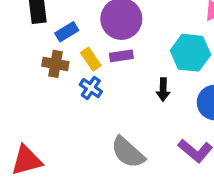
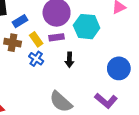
cyan hexagon: (190, 53) -> (87, 27), moved
black arrow: (163, 90) -> (69, 60), moved

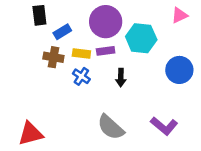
yellow rectangle: (36, 39) -> (81, 53), turned -48
blue circle: (119, 68) -> (179, 70), moved

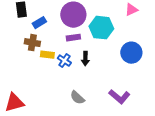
yellow rectangle: (81, 53) -> (47, 55), moved
blue cross: (81, 76) -> (64, 61), moved
gray semicircle: (111, 127) -> (77, 98), size x0.7

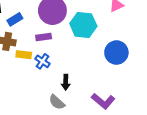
purple rectangle: (73, 38) -> (44, 37), moved
black arrow: (85, 59) -> (66, 82), moved

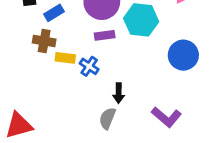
purple rectangle: (44, 37) -> (105, 35), moved
gray semicircle: (57, 102) -> (107, 118), turned 70

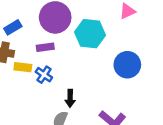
purple rectangle: (105, 35) -> (45, 47), moved

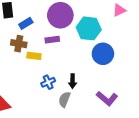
blue circle: (127, 65) -> (103, 54), moved
blue cross: (44, 75) -> (48, 82), moved, turned 32

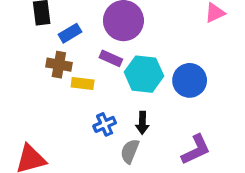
cyan hexagon: (89, 28) -> (144, 74), moved
purple rectangle: (52, 40) -> (111, 58), turned 32
purple L-shape: (107, 98) -> (196, 150), turned -65

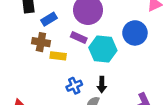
blue circle: (190, 80) -> (135, 33), moved

